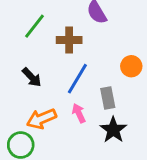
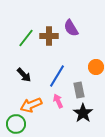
brown cross: (69, 40) -> (49, 36), moved

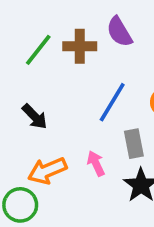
blue line: (57, 76) -> (112, 102), moved

